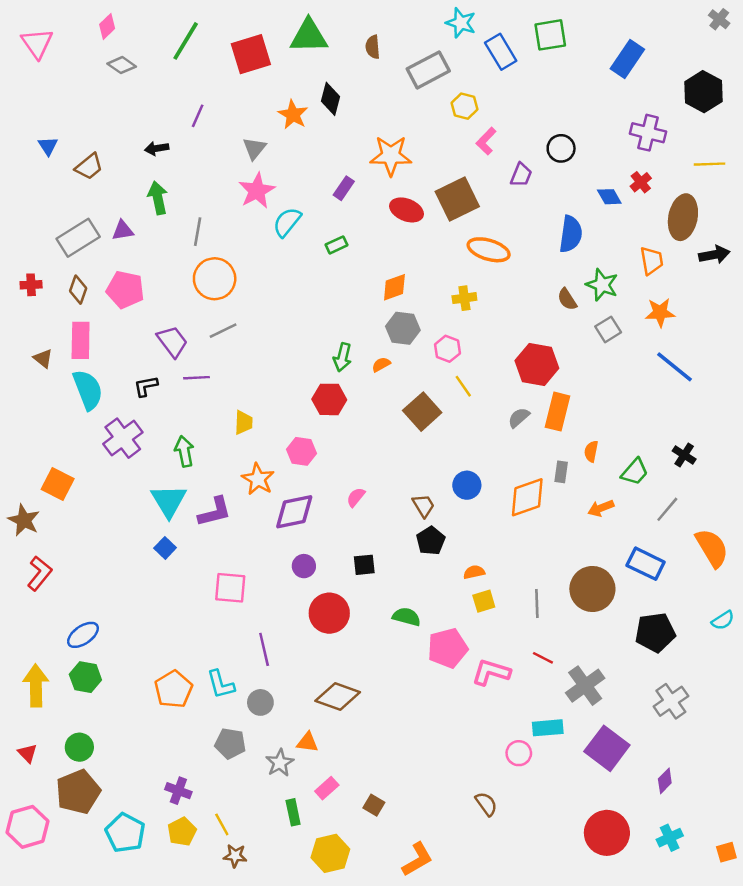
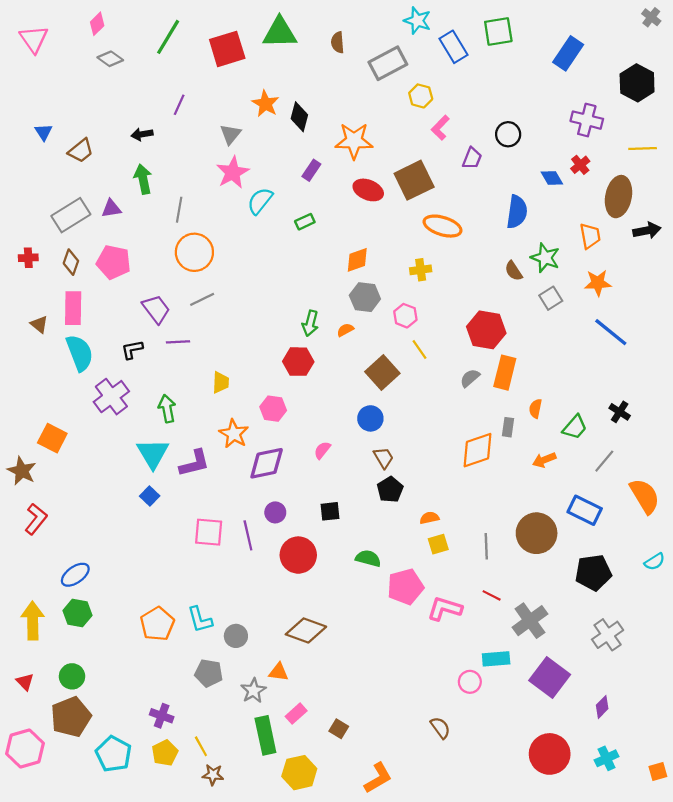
black diamond: (330, 99) -> (299, 117), moved
blue circle: (467, 485) -> (370, 418), moved
purple line: (264, 649) -> (248, 535), moved
green rectangle: (293, 812) -> (265, 735), size x1.6

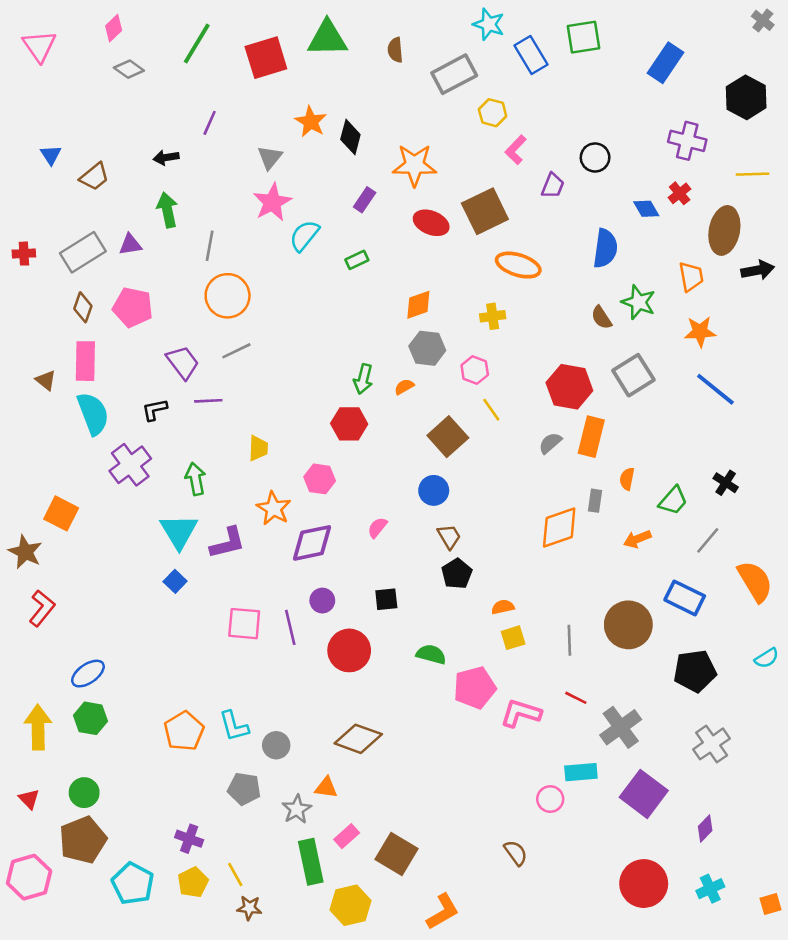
red cross: (28, 258) -> (24, 254), moved
gray square: (551, 298) -> (633, 375), moved, size x1.5
brown square: (339, 729) -> (397, 854), size x1.8

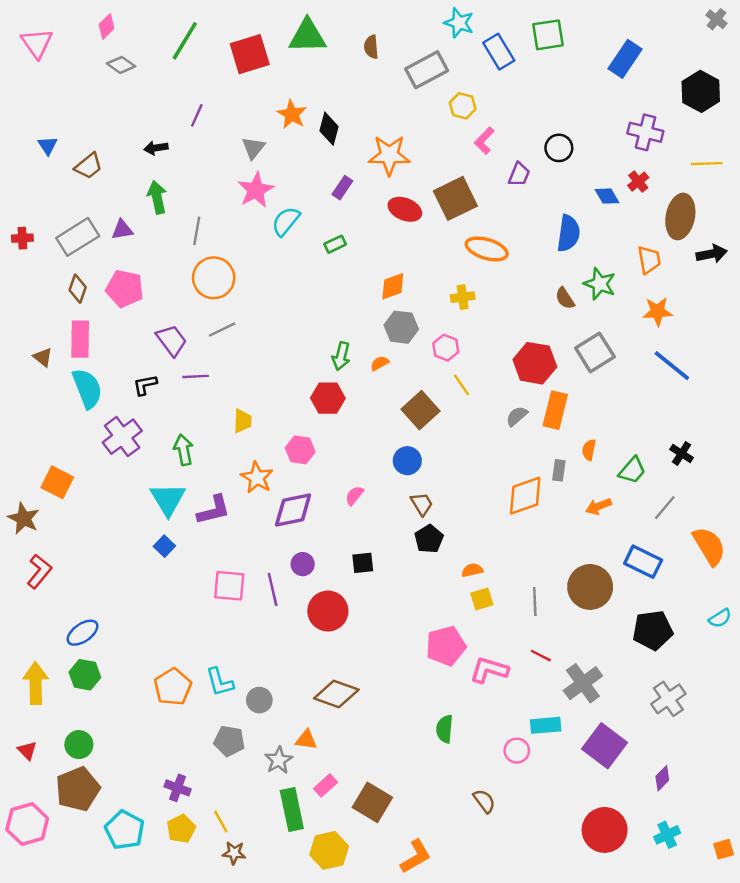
green semicircle: (431, 654) -> (445, 729), moved, turned -100

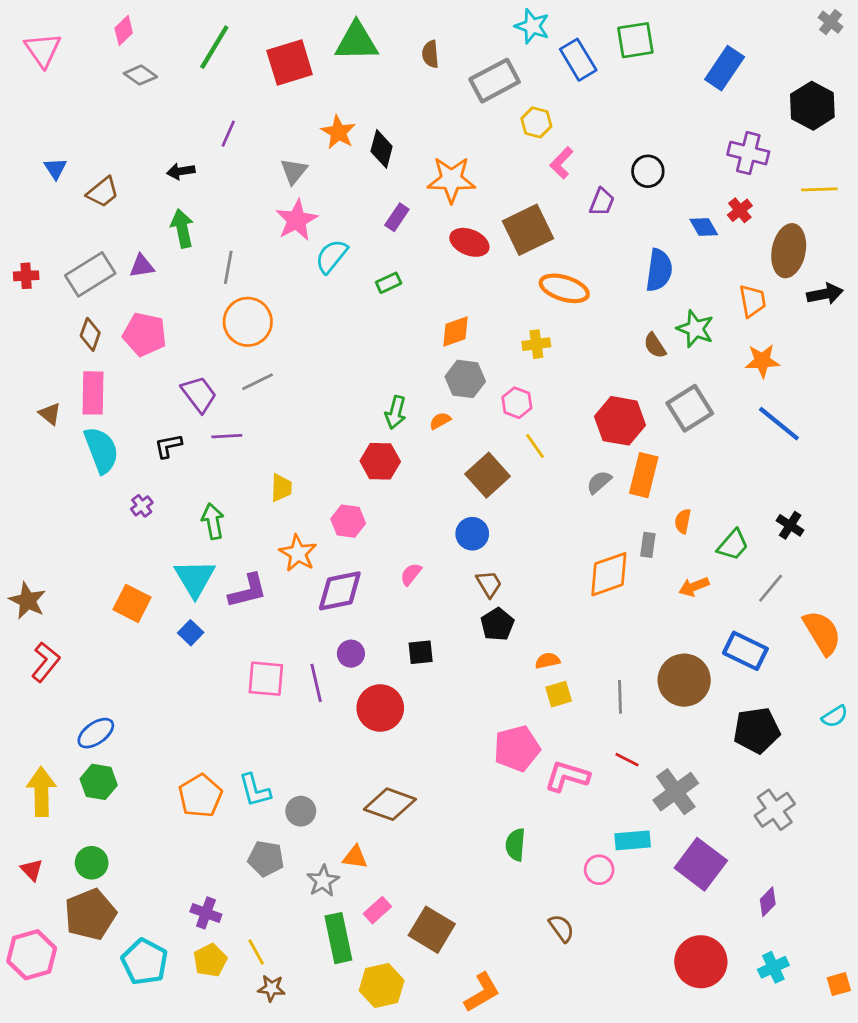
purple cross: (122, 437) -> (142, 506), size x0.5
orange square: (57, 482) -> (132, 603), moved

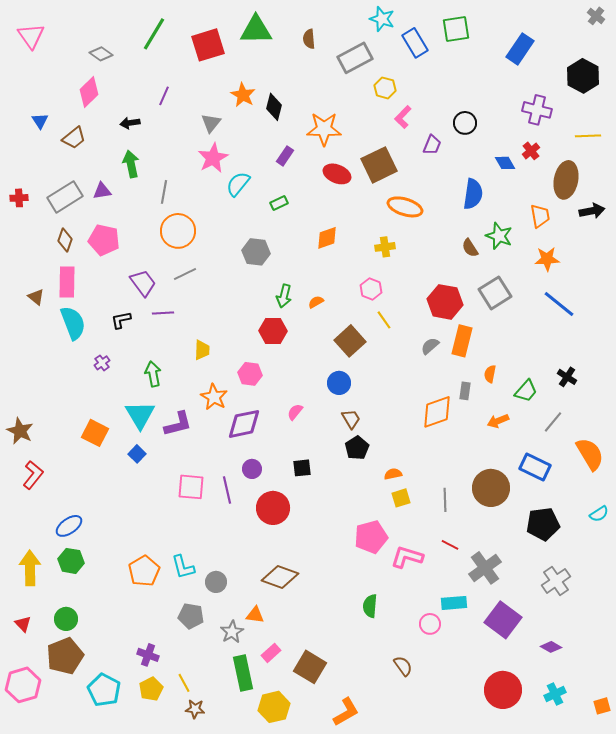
pink diamond: (124, 30) -> (89, 92), moved, size x1.4
gray hexagon: (465, 379) -> (256, 252), moved
purple diamond: (768, 902) -> (551, 647), turned 75

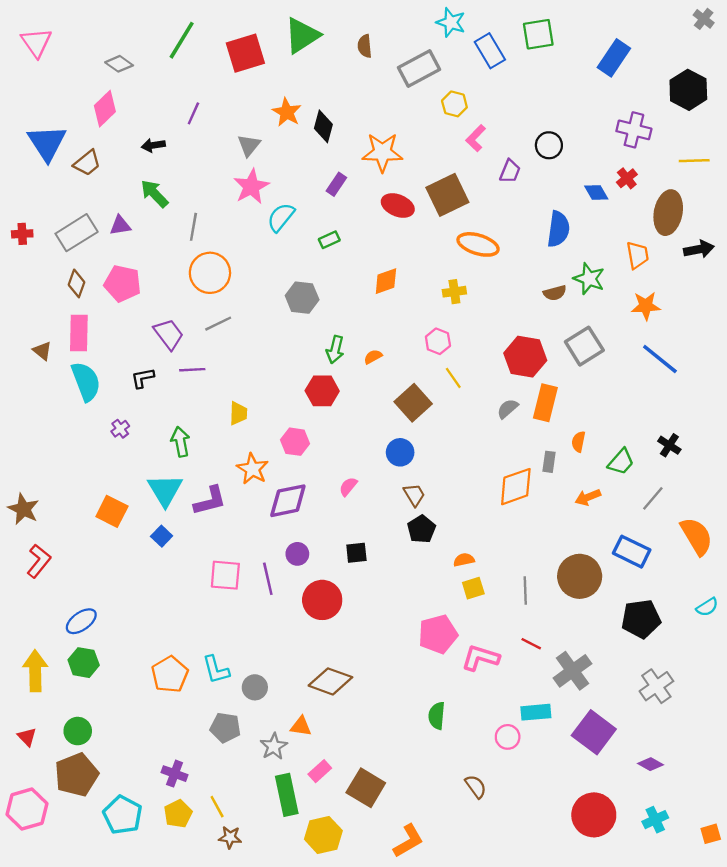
green triangle: (256, 30) -> (302, 35), turned -32
blue triangle: (40, 121) -> (47, 143), size x2.0
green arrow: (131, 164) -> (154, 194), turned -32
brown semicircle: (470, 248) -> (555, 293), turned -72

